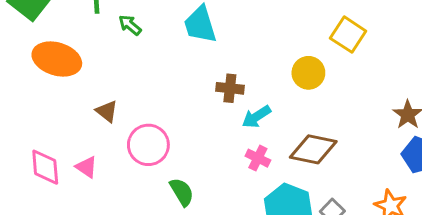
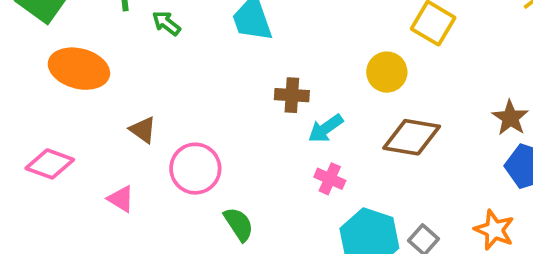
brown diamond: (313, 149) -> (412, 137), moved
pink diamond: (45, 167) -> (50, 164), moved, turned -63

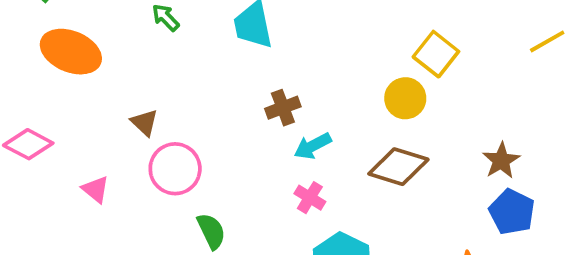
yellow circle: (387, 72) -> (405, 98), moved
brown cross: (292, 95) -> (283, 108), turned -32
brown triangle: (143, 130) -> (144, 123), moved

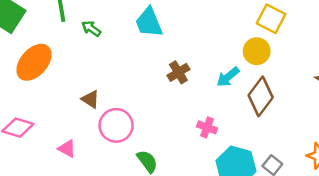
orange ellipse: (71, 52) -> (34, 62), turned -60
cyan arrow: (313, 146) -> (228, 77), moved
brown diamond: (398, 167) -> (261, 96), turned -60

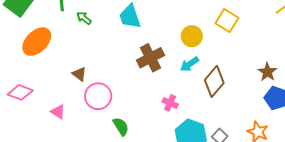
yellow circle: (257, 51) -> (192, 36), moved
brown cross: (178, 72) -> (151, 58), size x1.5

